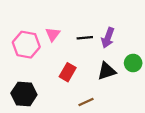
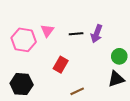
black triangle: (107, 71) -> (116, 79), moved

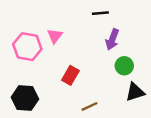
black line: (76, 34) -> (100, 13), moved
green circle: (119, 56) -> (124, 66), moved

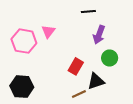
red rectangle: (70, 75) -> (76, 66), moved
black triangle: (135, 92) -> (96, 81), moved

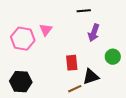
green circle: (110, 58) -> (113, 57), moved
red rectangle: (76, 66) -> (72, 63), turned -35

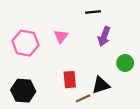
pink triangle: (46, 30) -> (61, 36), moved
red rectangle: (72, 63) -> (70, 80), moved

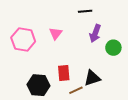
green circle: (125, 63) -> (113, 48), moved
black hexagon: (23, 91) -> (38, 85), moved

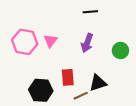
pink triangle: (56, 33) -> (51, 41), moved
purple arrow: (95, 33) -> (87, 43), moved

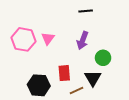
green circle: (120, 50) -> (103, 58), moved
black triangle: (98, 83) -> (93, 78), turned -42

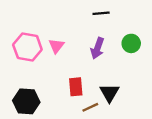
green circle: (103, 58) -> (131, 43), moved
black hexagon: (39, 85) -> (26, 101), moved

